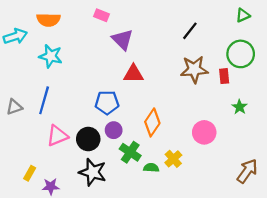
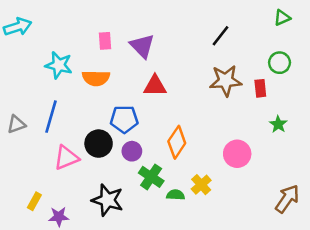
pink rectangle: (101, 15) -> (105, 41), moved, turned 64
orange semicircle: (48, 20) -> (96, 78), moved
cyan arrow: (15, 36) -> (18, 27), moved
green circle: (241, 54) -> (280, 63), size x0.7
black circle: (88, 139) -> (99, 144), moved

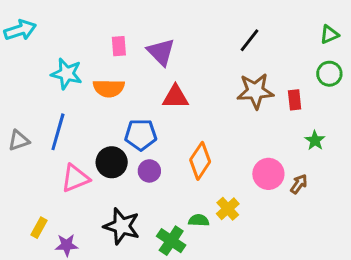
green triangle: (282, 18) -> (329, 35), moved
green circle: (280, 63) -> (329, 74), moved
green cross: (151, 177) -> (171, 241), moved
brown arrow: (287, 199) -> (299, 184), moved, size x0.6

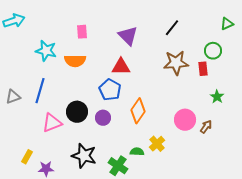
purple triangle: (161, 52) -> (128, 36), moved
green circle: (329, 74) -> (213, 51), moved
blue pentagon: (141, 135) -> (110, 90), moved, turned 30

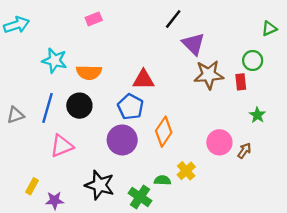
black line: (172, 28) -> (173, 19), moved
pink rectangle: (82, 32) -> (94, 19), moved, turned 72
purple triangle: (128, 36) -> (193, 44), moved
black circle: (77, 112) -> (79, 106), moved
purple circle: (103, 118) -> (122, 140), size x1.6

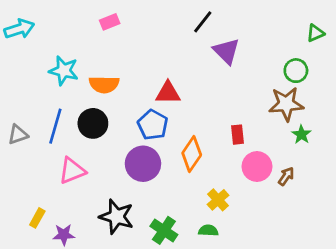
brown star: (209, 75) -> (286, 104), moved
red rectangle: (241, 82) -> (238, 135), moved
green semicircle: (162, 180) -> (208, 230), moved

